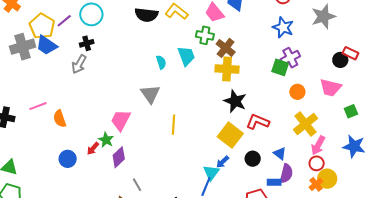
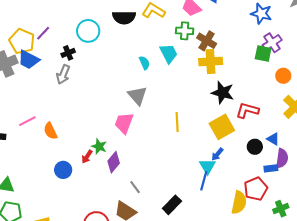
cyan circle: (91, 14) -> (88, 31), moved
pink trapezoid: (121, 120) -> (124, 123), moved
yellow line: (174, 125) -> (177, 122), moved
yellow square: (230, 135) -> (222, 127), turned 30
black circle: (253, 159) -> (255, 147), moved

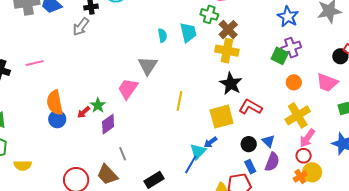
orange semicircle: (50, 131) -> (55, 103), moved, size x1.4
blue rectangle: (271, 168) -> (250, 167), moved, turned 56

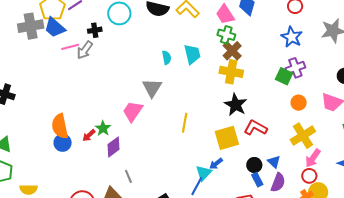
green cross: (209, 14) -> (226, 35), moved
pink line: (35, 63) -> (70, 47), moved
blue rectangle: (250, 167) -> (257, 180), moved

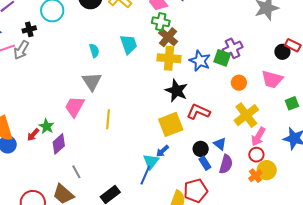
blue star: (292, 37) -> (200, 61), moved
cyan semicircle: (167, 58) -> (94, 51), moved
yellow line: (185, 123) -> (108, 119), moved

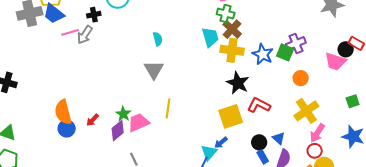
cyan trapezoid: (129, 44) -> (210, 37), moved
pink trapezoid: (272, 79) -> (335, 61), moved
pink trapezoid: (75, 107) -> (138, 122), moved, turned 35
green star: (47, 126) -> (123, 114), moved

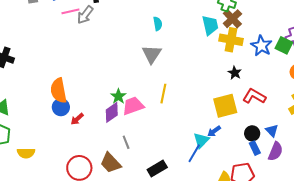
black star: (238, 83) -> (235, 73), size x0.6
red arrow: (93, 120) -> (77, 119), moved

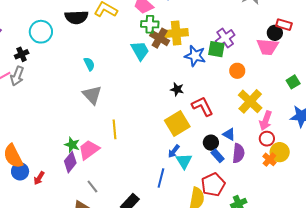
yellow cross: (231, 40) -> (176, 33), moved
red L-shape: (254, 96) -> (202, 106), turned 50
cyan triangle: (201, 140) -> (184, 161), moved

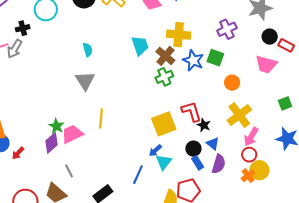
green cross: (150, 24) -> (164, 77), moved, turned -36
black circle: (275, 33) -> (270, 37), moved
brown cross: (160, 38) -> (165, 56), moved
purple cross: (225, 38) -> (227, 29), moved
black star: (177, 89) -> (204, 125), moved

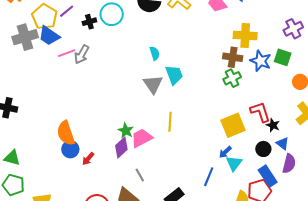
black cross: (23, 28) -> (89, 22), moved
cyan trapezoid: (140, 46) -> (174, 75), moved
brown cross: (165, 56) -> (233, 57), turned -30
blue rectangle: (198, 163) -> (268, 176), moved, size x1.5

